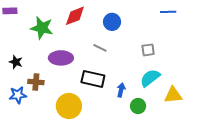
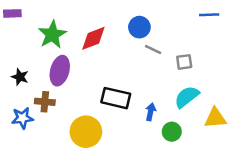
red diamond: (75, 16) -> (93, 38), moved
green star: (42, 28) -> (52, 35), turned 30
gray line: (100, 48) -> (153, 50), moved
purple ellipse: (61, 58) -> (60, 71), moved, turned -75

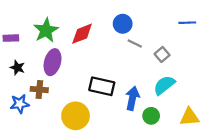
purple rectangle: (12, 13) -> (11, 38), moved
blue line: (209, 15) -> (187, 23), moved
gray square: (184, 62) -> (162, 54), turned -32
blue arrow: (151, 112) -> (132, 98), size x1.5
yellow triangle: (215, 118) -> (189, 117), moved

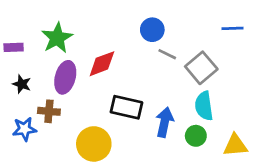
red diamond: (82, 34) -> (102, 64), moved
gray square: (162, 54) -> (201, 68), size x1.6
cyan semicircle: (164, 85) -> (204, 106), turned -60
green circle: (151, 116) -> (196, 136), moved

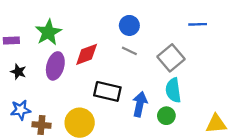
gray line: (167, 54) -> (129, 51), moved
brown cross: (49, 111) -> (41, 125), moved
yellow triangle: (235, 145) -> (216, 124), moved

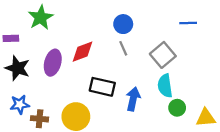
green star: (48, 32) -> (41, 17), moved
gray line: (129, 51) -> (123, 48), turned 40
black star: (18, 72) -> (18, 68), size x1.6
green circle: (166, 116) -> (177, 108), moved

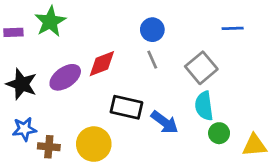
purple rectangle: (11, 38) -> (13, 32), moved
purple ellipse: (53, 63) -> (65, 77), turned 40
blue arrow: (133, 99) -> (165, 122), turned 115

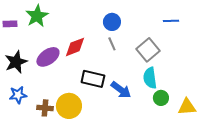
black star: (22, 84) -> (16, 62), turned 30
brown cross: (49, 147) -> (45, 108), moved

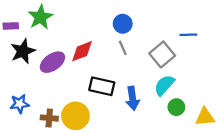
blue line: (171, 21) -> (188, 35), moved
black star: (16, 62) -> (23, 51), moved
cyan semicircle: (150, 78) -> (164, 85), turned 50
blue arrow: (121, 90) -> (133, 98), turned 45

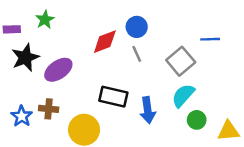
green star: (40, 17) -> (45, 20), size x0.7
red diamond: (82, 51) -> (105, 42), moved
blue star: (20, 104) -> (22, 116), turned -30
brown cross: (49, 118) -> (49, 109), moved

